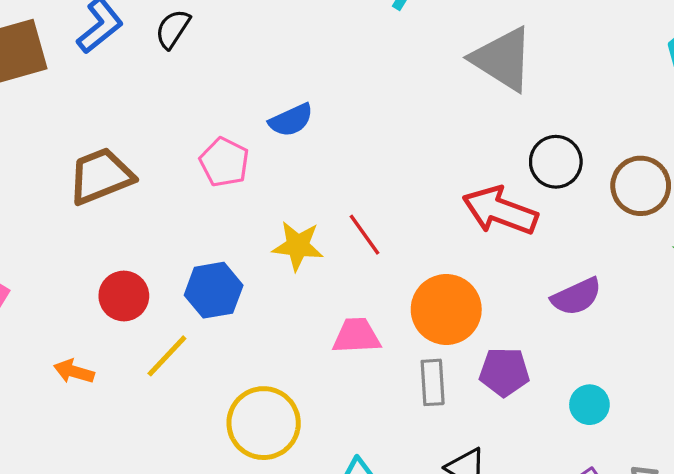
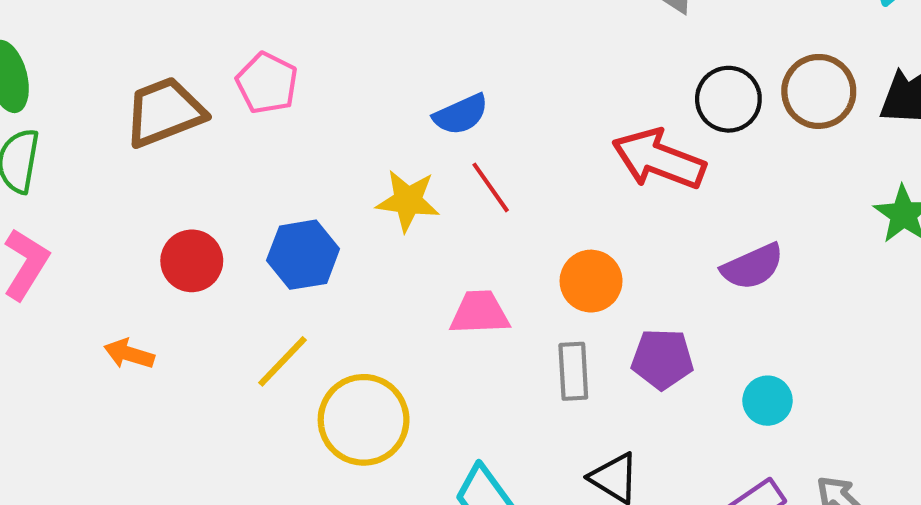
blue semicircle: (291, 120) -> (461, 114), moved
pink pentagon: (224, 162) -> (267, 83), moved
brown circle: (641, 186) -> (819, 91), moved
orange circle: (446, 309) -> (591, 281), size x0.7
yellow line: (167, 356) -> (283, 361), moved

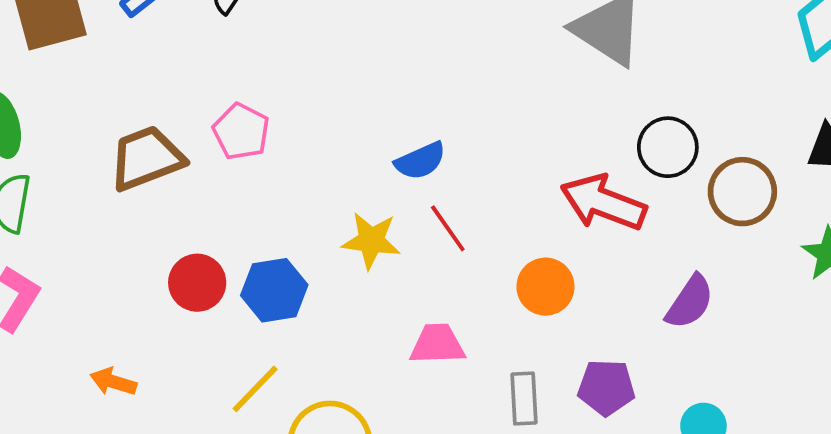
brown circle: (819, 91) -> (742, 192), moved
red circle: (192, 261) -> (197, 283), moved
purple semicircle: (753, 267) -> (690, 302), turned -32
orange circle: (591, 281) -> (545, 287), moved

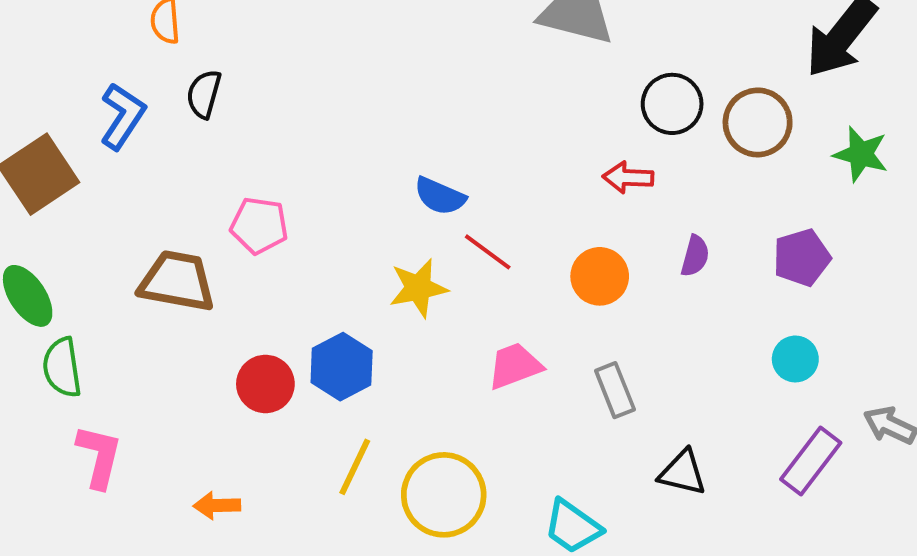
brown trapezoid: (146, 158) -> (177, 281), turned 50
blue semicircle: (420, 161) -> (440, 196), turned 66
red arrow: (603, 203) -> (628, 178), size x0.6
purple semicircle: (690, 302) -> (695, 256), moved, size x0.7
purple pentagon: (606, 387) -> (802, 258), moved

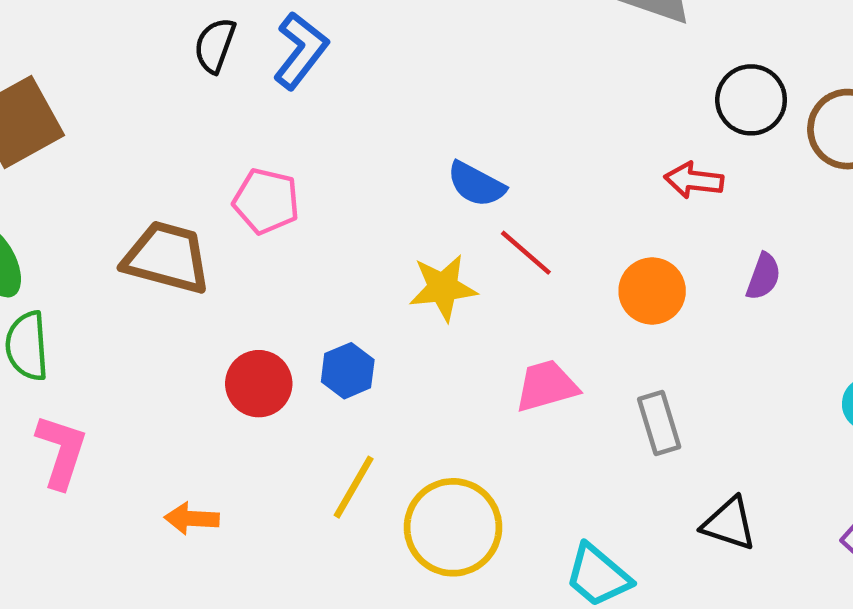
blue L-shape: (123, 116) -> (301, 51), moved
blue hexagon: (342, 367) -> (348, 371), size x0.7

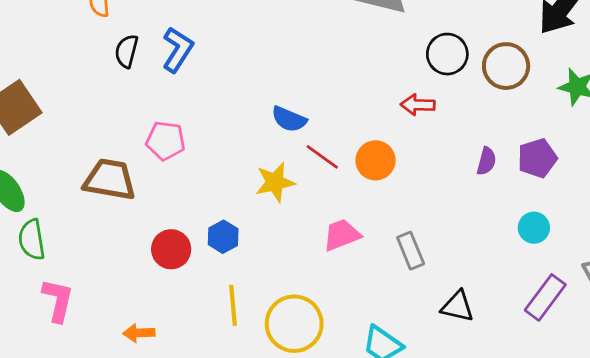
purple semicircle: (763, 276) -> (486, 161), moved
orange circle: (652, 291) -> (376, 160), moved
yellow line: (354, 487) -> (233, 305), turned -30

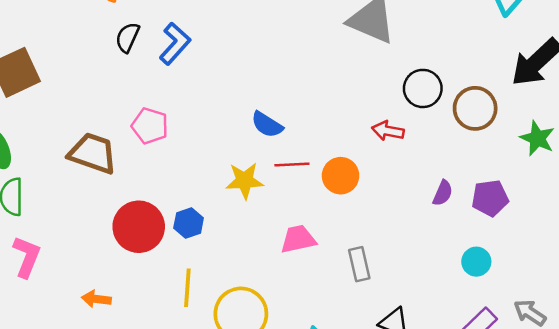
red line: (322, 157) -> (292, 164), turned -48
red circle: (171, 249) -> (139, 227), size x1.4

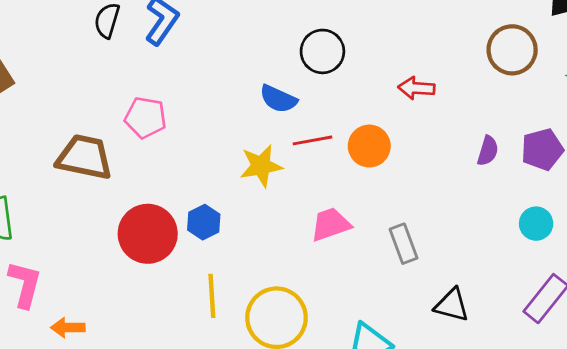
black circle: (423, 88) -> (322, 51), moved
orange arrow: (96, 299) -> (68, 328), moved

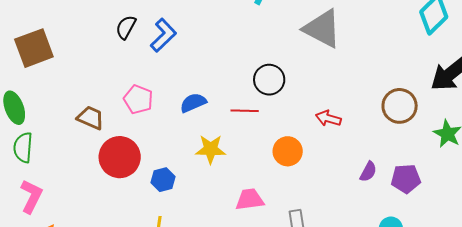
blue semicircle: (278, 99) -> (193, 103), moved, turned 120
red line: (312, 140) -> (245, 111), moved
brown trapezoid: (85, 157) -> (91, 118), size x0.7
red circle: (148, 234) -> (120, 157), moved

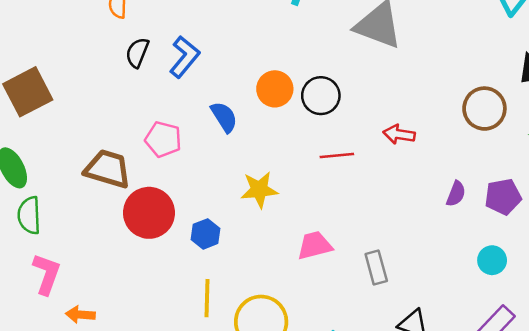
blue semicircle: (193, 103) -> (224, 117), moved, turned 88
red line: (245, 111) -> (337, 155), moved
brown trapezoid: (91, 118) -> (108, 169), size x1.4
orange circle: (288, 151) -> (275, 89), moved

